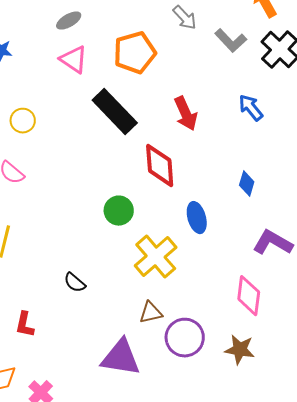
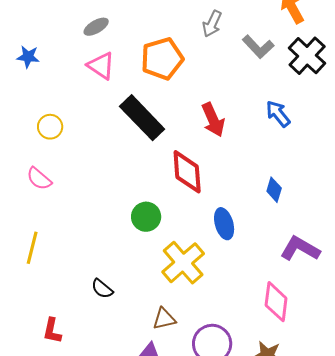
gray arrow: (185, 18) -> (212, 24), turned 68
brown triangle: (151, 313) -> (164, 319), moved

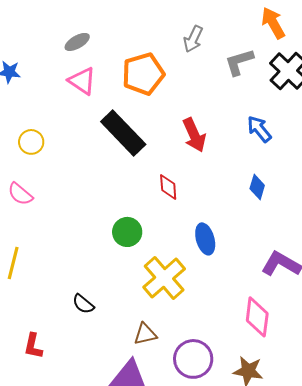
gray L-shape: (258, 47) -> (239, 62), turned 116
red diamond: (187, 172) -> (168, 187), size x0.6
blue diamond: (274, 190) -> (257, 187), moved

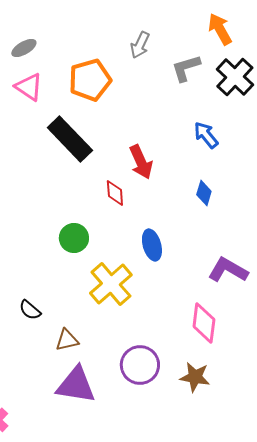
red arrow: (194, 135) -> (141, 162), moved
brown triangle: (145, 334) -> (67, 340), moved

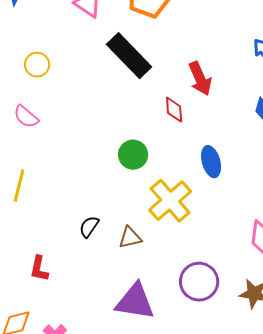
black semicircle: (30, 310) -> (89, 227), turned 85
brown triangle: (67, 340) -> (130, 238), moved

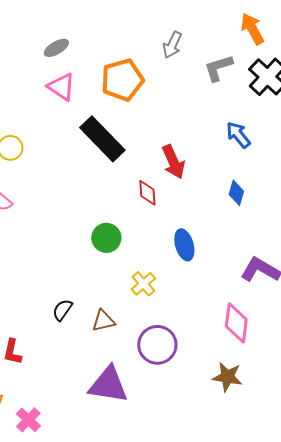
yellow cross: (170, 201) -> (143, 284), size x0.6
purple circle: (199, 282) -> (157, 345), moved

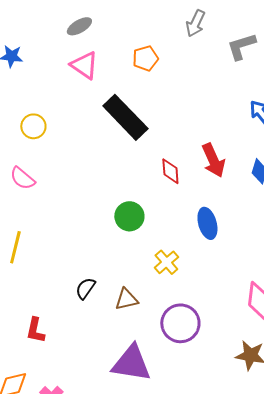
orange pentagon: (122, 80) -> (145, 58), size x0.6
red arrow: (173, 162) -> (213, 160), moved

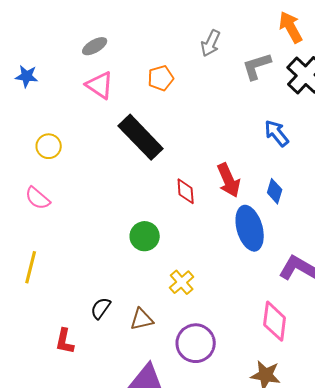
blue ellipse: (207, 223) -> (250, 228), moved, size x1.4
red L-shape: (35, 330) -> (65, 341), moved

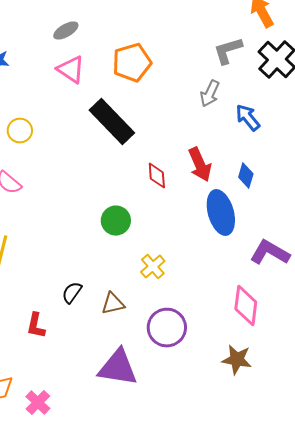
gray arrow: (211, 43) -> (210, 94), moved
orange pentagon: (161, 78) -> (132, 63), size x1.5

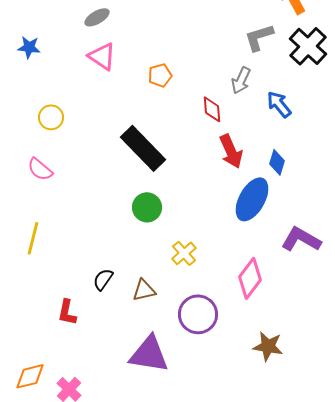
orange pentagon: (132, 63) -> (160, 75), moved, size x0.6
black rectangle: (112, 122) -> (143, 148), moved
red diamond: (157, 176) -> (212, 109), moved
blue ellipse: (221, 213) -> (252, 199), turned 45
pink diamond: (246, 306) -> (250, 278), moved, turned 30

